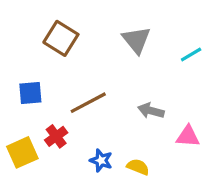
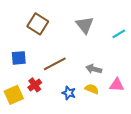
blue star: (101, 160) -> (69, 93), moved
yellow semicircle: (138, 167) -> (92, 89), moved

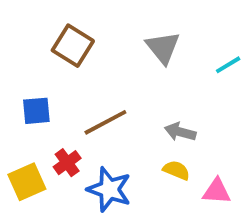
pink triangle: (117, 85) -> (217, 191), moved
blue star: (69, 93) -> (109, 189), moved, size x1.6

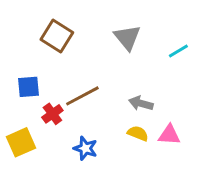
red cross: (67, 163) -> (52, 114), moved
blue star: (109, 189) -> (85, 148), size x0.7
pink triangle: (217, 191) -> (169, 135), moved

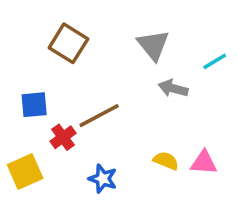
gray arrow: (141, 103) -> (173, 88), moved

